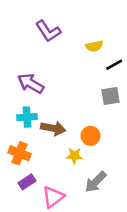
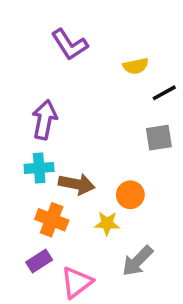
purple arrow: (31, 83) -> (44, 120), turned 70
orange cross: (20, 153) -> (52, 220), moved

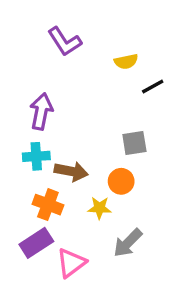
gray square: (159, 138) -> (134, 143), moved
purple rectangle: (39, 261) -> (36, 243), size x1.4

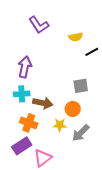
gray arrow: (128, 243) -> (81, 133), moved

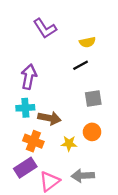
black line: (92, 52) -> (81, 65), moved
orange circle: (73, 109) -> (92, 132), moved
gray arrow: (81, 133) -> (83, 176), moved, turned 42

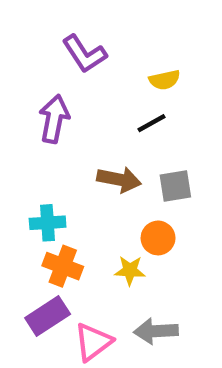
purple arrow: (29, 77) -> (54, 119), moved
cyan cross: (25, 108) -> (48, 223), moved
brown arrow: (49, 118) -> (119, 179), moved
orange circle: (92, 132) -> (158, 238), moved

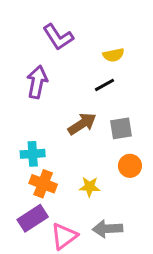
brown arrow: (119, 179) -> (82, 124), turned -44
orange circle: (158, 238) -> (130, 166), moved

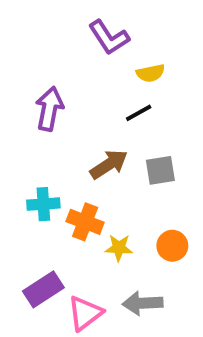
purple L-shape: (58, 37) -> (109, 37), moved
orange circle: (130, 166) -> (172, 246), moved
orange cross: (43, 184) -> (85, 222), moved

